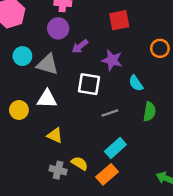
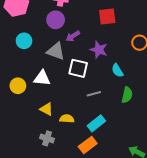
gray triangle: (48, 64) -> (56, 51), moved
yellow semicircle: (80, 163) -> (67, 119), moved, turned -32

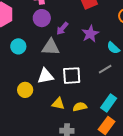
purple star: (99, 50) -> (90, 34), turned -30
white square: (78, 68) -> (72, 76), moved
gray line: (94, 94) -> (105, 69), moved

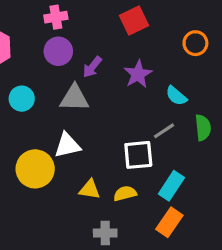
white square: (72, 76) -> (138, 155), moved
yellow circle: (25, 90) -> (35, 169), size x1.5

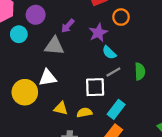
orange circle: (195, 43) -> (121, 17), moved
purple circle: (58, 51) -> (36, 15), moved
cyan semicircle: (176, 96) -> (109, 53), moved
cyan circle: (22, 99) -> (19, 34), moved

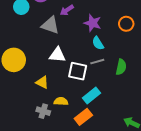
orange circle: (121, 17) -> (126, 24), moved
purple star: (98, 33) -> (93, 23), turned 30
white triangle: (48, 78) -> (57, 55), moved
yellow semicircle: (84, 113) -> (61, 101), moved

